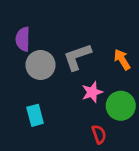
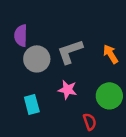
pink star: (92, 92) -> (68, 90), moved, turned 30

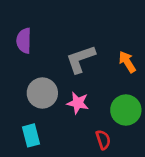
gray circle: (37, 59) -> (42, 93), moved
cyan rectangle: (32, 104) -> (31, 135), moved

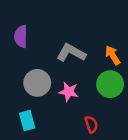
gray L-shape: (81, 59) -> (71, 53), turned 48
green circle: (126, 110) -> (110, 84), moved

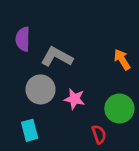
gray L-shape: (71, 53) -> (57, 57), moved
green circle: (110, 84) -> (119, 109), moved

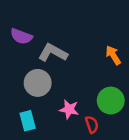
purple semicircle: (23, 39) -> (21, 36), turned -70
pink star: (75, 99) -> (69, 109), moved

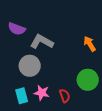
pink star: (69, 109) -> (42, 93), moved
red semicircle: (92, 124) -> (65, 96), moved

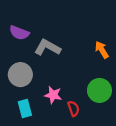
gray circle: (30, 66) -> (20, 75), moved
pink star: (42, 93) -> (53, 95), moved

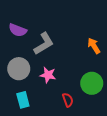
gray L-shape: (47, 47) -> (44, 44), turned 120
pink star: (53, 95) -> (48, 75), moved

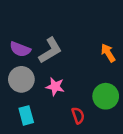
purple semicircle: (18, 30) -> (20, 49), moved

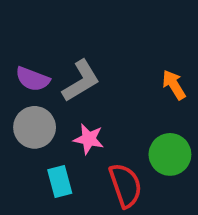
cyan rectangle: (26, 115) -> (60, 182), moved
red semicircle: (78, 115) -> (125, 185), size x1.6

